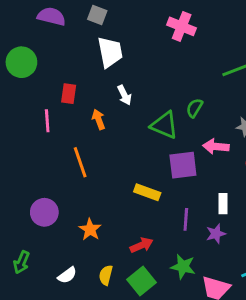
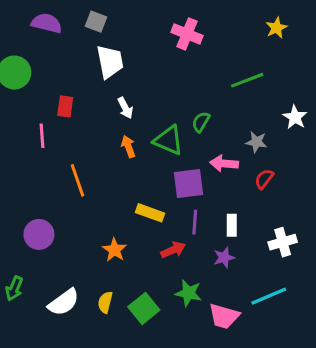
orange arrow: (99, 119) -> (128, 147), moved
purple line: (186, 219) -> (195, 222), moved
orange star: (90, 229) -> (115, 250), moved
red arrow: (142, 245) -> (173, 250), moved
white semicircle: (67, 275) -> (64, 302), size x1.5

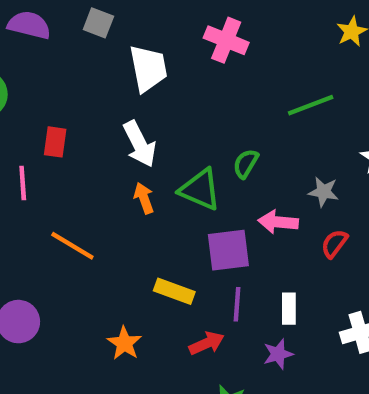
white trapezoid: (110, 62) -> (148, 68), moved
white arrow: (125, 108) -> (140, 144), size x1.5
orange line: (77, 180) -> (72, 246), turned -40

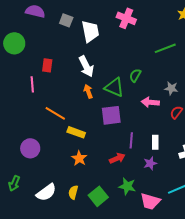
gray square: (98, 23) -> (66, 20), moved
purple square: (228, 250) -> (111, 115), moved
yellow rectangle: (174, 291) -> (76, 132), moved

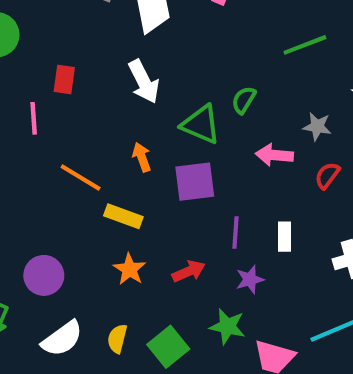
orange arrow: (88, 91) -> (142, 157), moved
purple circle: (30, 148) -> (44, 275), moved
red arrow: (117, 158) -> (189, 271), moved
purple star: (150, 163) -> (250, 279), moved

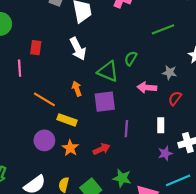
white rectangle: (285, 237) -> (161, 125), moved
purple circle: (44, 275) -> (44, 140), moved
purple star: (250, 279) -> (165, 153), moved

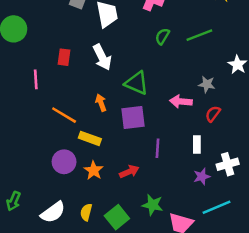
red rectangle: (36, 48) -> (64, 57), moved
green semicircle: (131, 58) -> (162, 36), moved

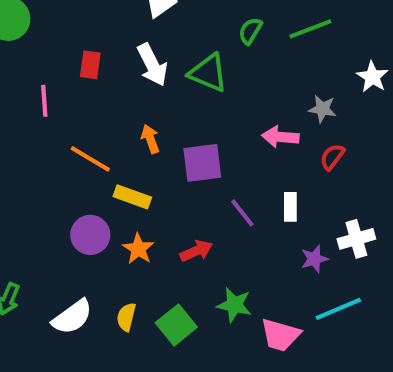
green triangle: (137, 83) -> (208, 73), moved
white rectangle: (197, 145) -> (290, 207), moved
purple line: (158, 148) -> (242, 213), turned -42

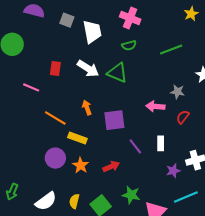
green semicircle: (250, 31) -> (129, 45), moved, turned -136
white arrow: (152, 65) -> (88, 69), turned -30
pink line: (44, 101) -> (31, 87), turned -63

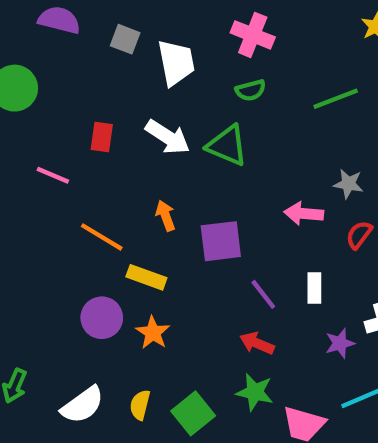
red arrow: (111, 166) -> (257, 343), moved, turned -133

